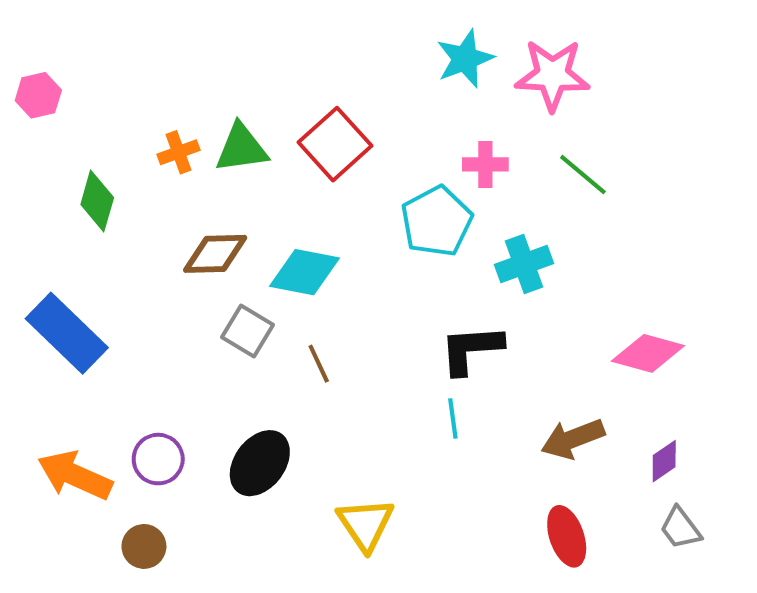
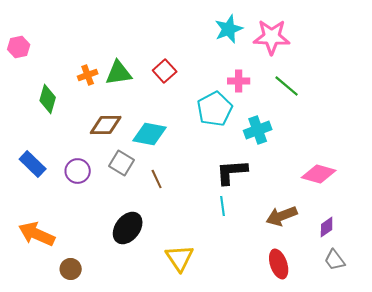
red square: (335, 144) -> (165, 71), size x0.7
blue rectangle: (67, 333) -> (33, 164), size x0.7
purple circle: (158, 459) -> (78, 171), moved

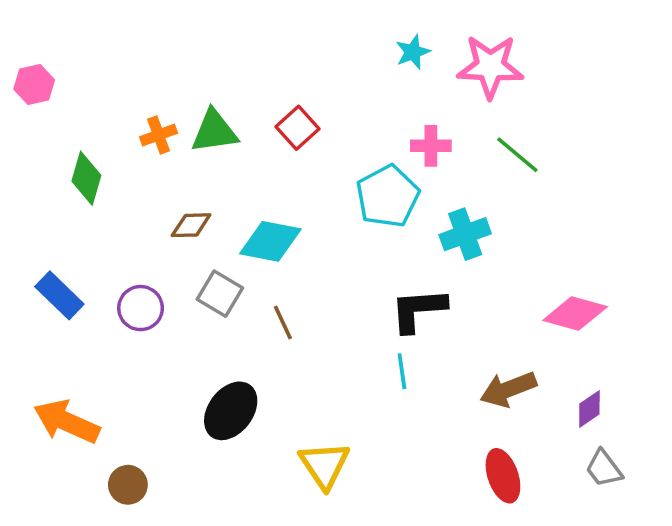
cyan star: (229, 29) -> (413, 52), size x0.7
brown diamond: (106, 125) -> (191, 225), size x0.7

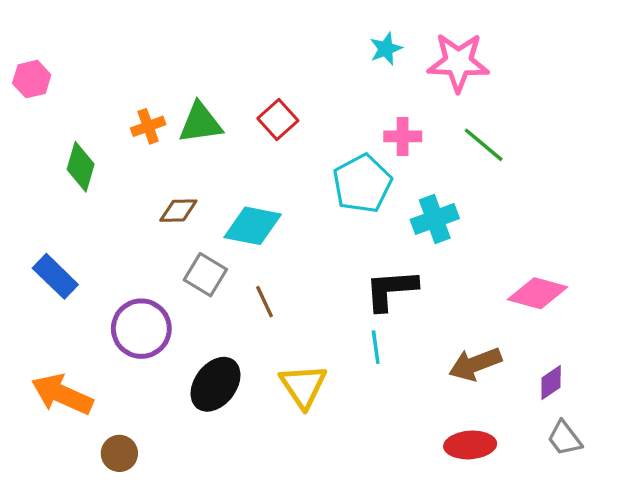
purple circle: (141, 308) -> (141, 329), moved, size x1.4
yellow triangle: (324, 465) -> (303, 386), moved
red ellipse: (503, 476) -> (470, 445), turned -75

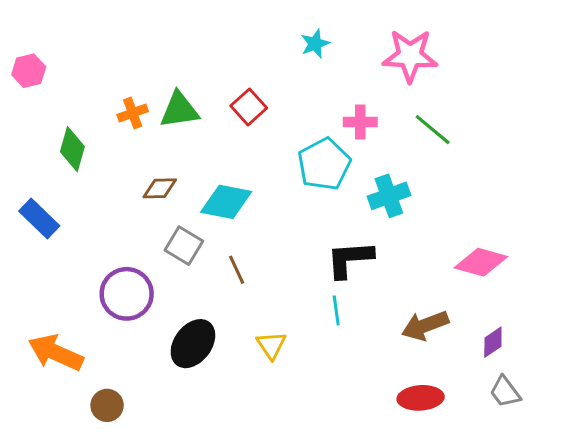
cyan star: (386, 49) -> (315, 44), moved
blue rectangle: (55, 276) -> (39, 218), moved
yellow triangle: (303, 386) -> (271, 345), size x0.7

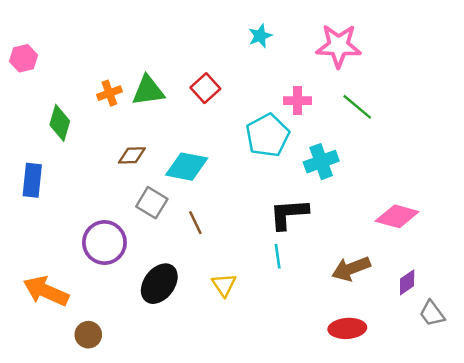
blue rectangle: (39, 218) -> (32, 180), turned 52
gray trapezoid: (505, 392) -> (432, 313), moved

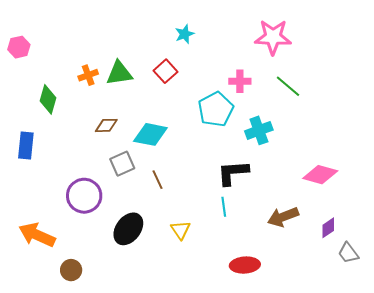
cyan star: (260, 36) -> (185, 34), moved
gray square: (152, 203) -> (122, 164), turned 35
red ellipse: (347, 328) -> (245, 265), moved

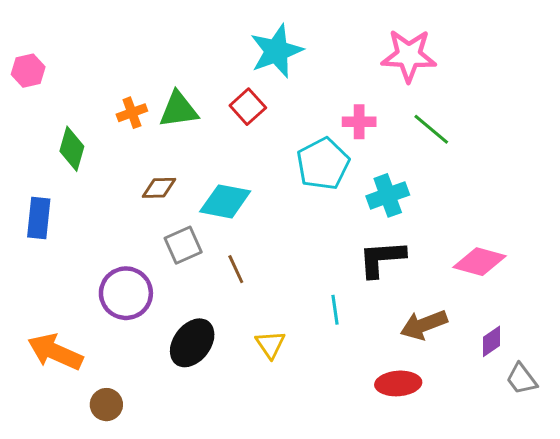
cyan star: (185, 34) -> (276, 51), size x1.8
black L-shape: (233, 173) -> (382, 259), moved
red ellipse: (245, 265) -> (398, 383), moved

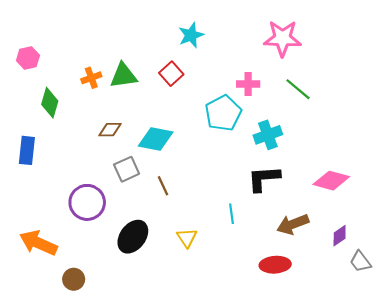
cyan star: (276, 51) -> (191, 35), size x0.7
pink hexagon: (28, 71) -> (28, 58), moved

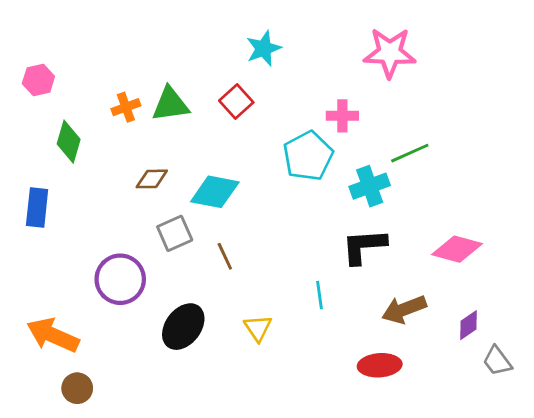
green line: (298, 89) -> (410, 153), moved, turned -64
brown circle: (74, 279) -> (77, 388), moved

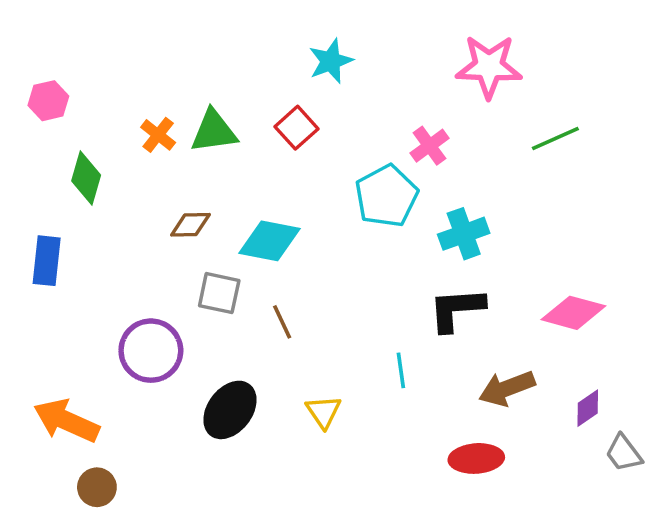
orange cross: (126, 107) -> (158, 135), turned -32
pink cross: (342, 116) -> (430, 146), turned -36
green line: (410, 153) -> (555, 138), moved
gray square: (175, 233) -> (219, 293), turned 36

